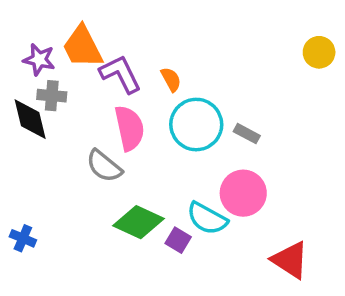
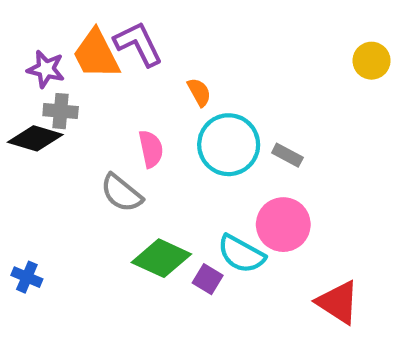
purple L-shape: (120, 74) -> (138, 44), moved
black diamond: (30, 119) -> (35, 138), turned -60
pink semicircle: (129, 128) -> (151, 149), size x0.7

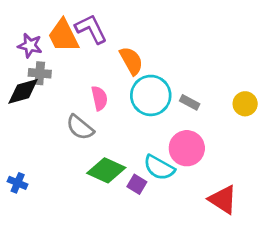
yellow circle: (372, 61) -> (245, 104), moved
orange semicircle: (199, 92) -> (131, 61), size x1.5
black diamond: (35, 138) -> (23, 91), turned -32

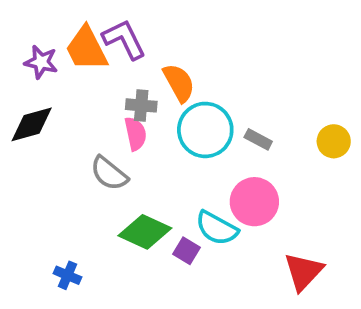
gray cross: (40, 73) -> (141, 105), moved
blue cross: (18, 183) -> (68, 275), moved
red triangle: (223, 200) -> (303, 272), turned 40

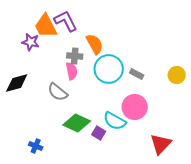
purple star: (41, 62) -> (31, 42), moved
black diamond: (32, 124) -> (17, 83), moved

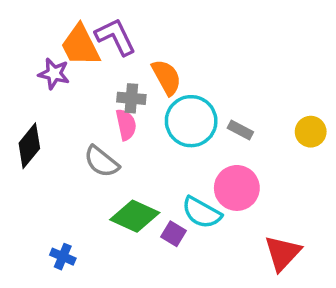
black diamond: (17, 83) -> (29, 146), turned -35

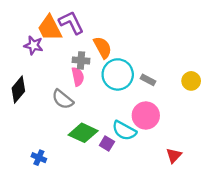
red triangle: (283, 253) -> (174, 155), size x0.7

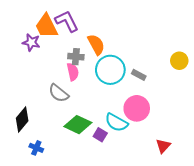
yellow circle: (191, 81) -> (179, 61), moved
black diamond: (18, 90) -> (22, 120), moved

